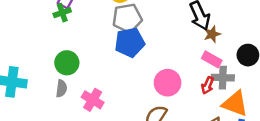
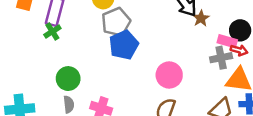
pink rectangle: (212, 59) -> (227, 41), moved
red arrow: (208, 85) -> (239, 50), moved, turned -84

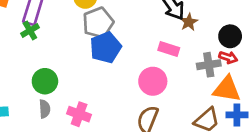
pink rectangle: (227, 41) -> (169, 49), moved

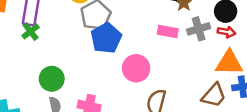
gray cross: (209, 65) -> (199, 29), moved
pink circle: (153, 81) -> (136, 68), moved

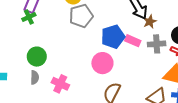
blue pentagon: (106, 38) -> (113, 37), moved

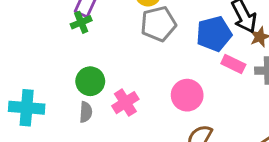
blue pentagon: (113, 37) -> (214, 34), moved
pink cross: (60, 84) -> (125, 103), moved, turned 30

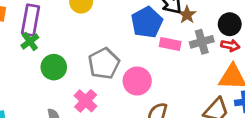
gray pentagon: (158, 24) -> (104, 63), moved
green circle: (90, 81) -> (54, 67), moved

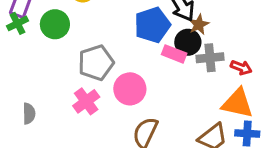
black circle: (230, 24) -> (188, 42), moved
green circle: (54, 67) -> (55, 24), moved
pink cross: (86, 101) -> (86, 101), moved

